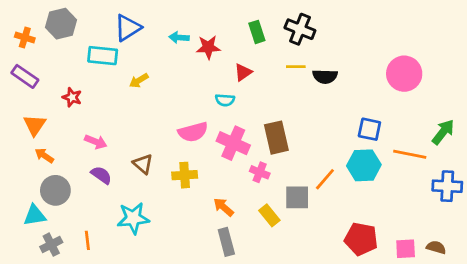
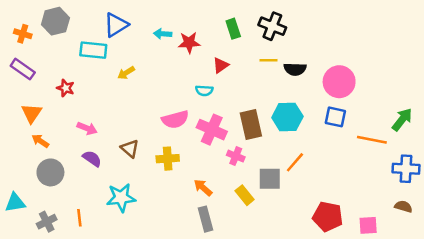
pink circle: (404, 74) -> (339, 82), moved
cyan hexagon: (364, 165) -> (287, 117), moved
cyan triangle: (35, 215) -> (15, 203), moved
brown semicircle: (436, 247) -> (403, 206), moved

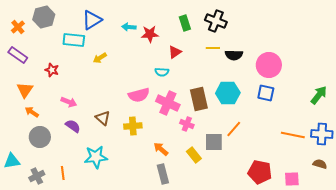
orange cross: (23, 34) -> (18, 27), turned 32
orange line: (372, 140) -> (293, 135), moved

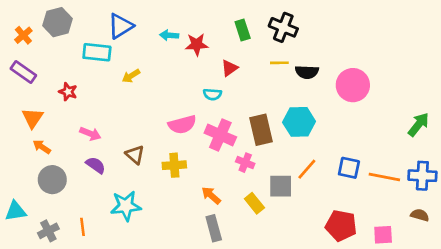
blue square: (266, 93) -> (349, 168), moved

